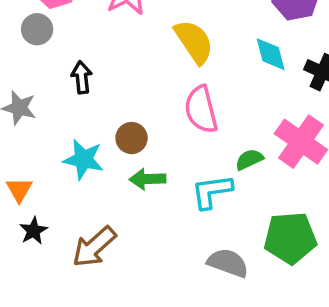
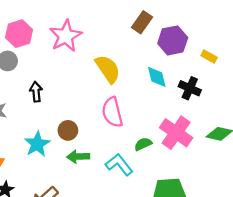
cyan star: (83, 159) -> (37, 144), turned 30
cyan L-shape: (212, 192) -> (119, 165), turned 60

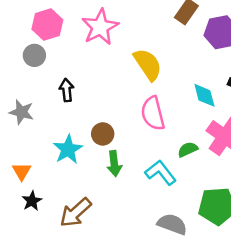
cyan diamond: (157, 77) -> (204, 95), moved
green arrow: (78, 157) -> (114, 164), turned -95

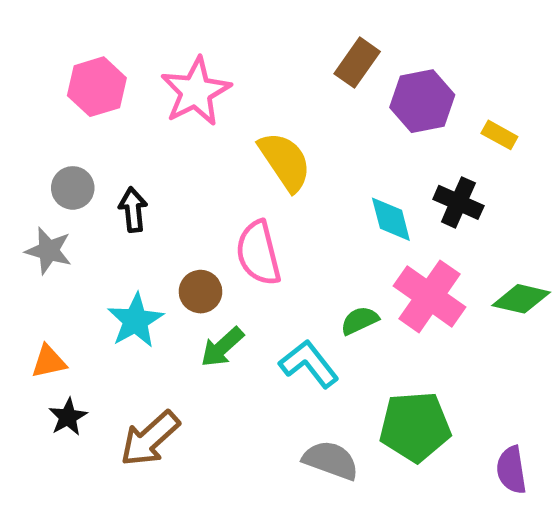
gray circle: (34, 55) -> (73, 188), moved
pink semicircle: (153, 113) -> (258, 253), moved
green arrow: (114, 164) -> (222, 347), turned 55
orange triangle: (22, 171) -> (49, 361), turned 48

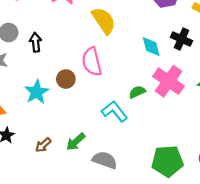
green arrow: (222, 347) -> (76, 142), moved
green pentagon: (415, 427) -> (167, 161), moved
brown arrow: (150, 439) -> (43, 145), size x0.6
gray semicircle: (331, 460) -> (105, 160), moved

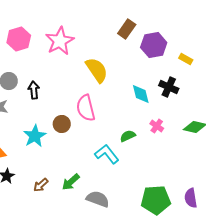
pink cross: (169, 81) -> (157, 126), size x0.5

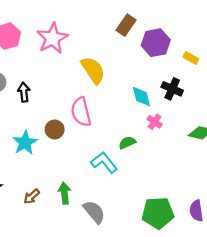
pink cross: (157, 126) -> (155, 122), moved
green arrow: (71, 182) -> (65, 193), turned 126
gray semicircle: (98, 199) -> (94, 212), turned 30

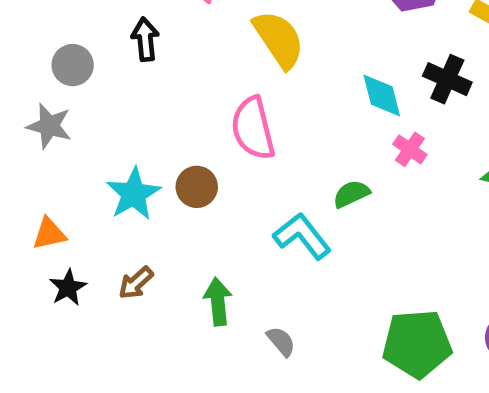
black arrow: (24, 92) -> (145, 39), moved
brown circle: (55, 129) -> (197, 187), moved
brown arrow: (32, 196) -> (136, 283), moved
gray semicircle: (94, 212) -> (281, 341), size x0.6

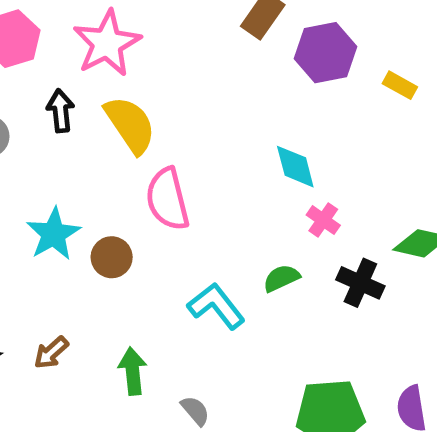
yellow semicircle: (279, 39) -> (130, 125), moved
black cross: (447, 79) -> (360, 283), moved
cyan star: (134, 194) -> (53, 234), moved
green semicircle: (351, 194) -> (281, 278), moved

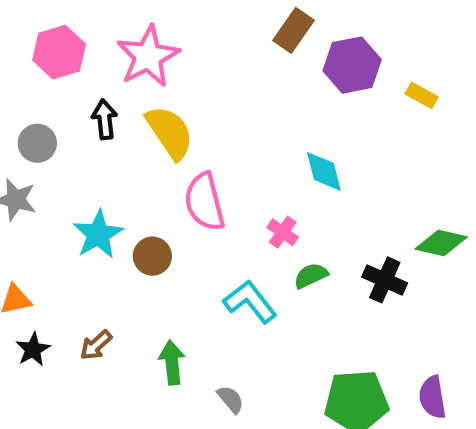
pink cross: (323, 220) -> (283, 232), moved

